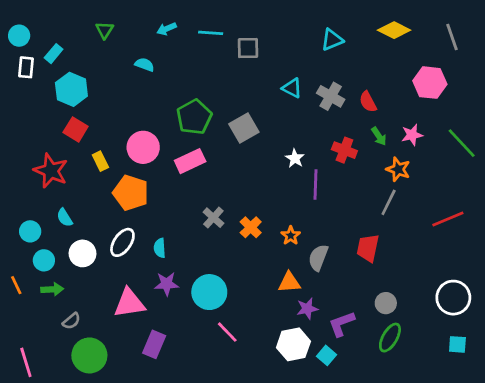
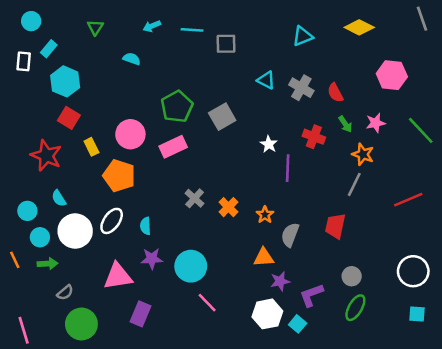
cyan circle: (19, 36) -> (31, 21), moved
gray line: (452, 37) -> (422, 19), moved
white circle: (82, 253) -> (75, 231), size x1.4

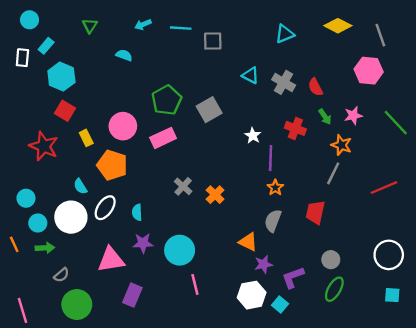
gray line: (422, 19) -> (380, 35), moved
cyan semicircle: (59, 198) -> (80, 186), moved
orange star: (265, 215) -> (275, 188), moved
orange triangle: (264, 257) -> (248, 242), turned 30
pink line: (207, 303) -> (195, 284), turned 30

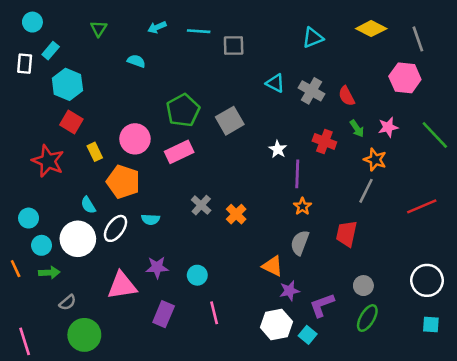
cyan semicircle: (137, 212) -> (151, 219), moved, turned -84
cyan circle: (180, 250) -> (197, 275), size x0.6
purple rectangle: (132, 295) -> (164, 314), moved

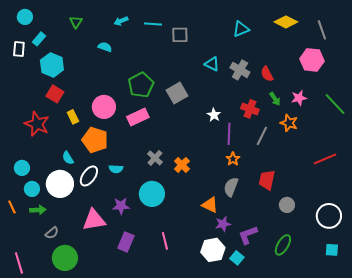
gray line: (366, 191) -> (262, 136), moved
cyan circle: (197, 275) -> (152, 194), moved, size x1.6
gray circle: (363, 286) -> (287, 205), moved

